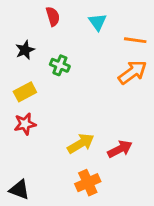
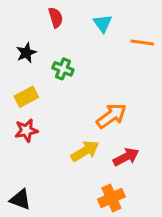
orange arrow: (132, 72) -> (111, 116), moved
orange cross: (88, 183) -> (111, 198), moved

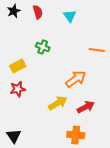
orange line: (142, 42) -> (97, 50), moved
black star: (26, 53) -> (14, 11), moved
orange cross: (111, 198) -> (76, 135), turned 30
black triangle: (20, 199) -> (14, 136), turned 35

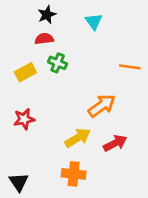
black star: (14, 11) -> (47, 15), moved
red semicircle: (38, 12) -> (44, 39), moved, turned -80
yellow rectangle: (18, 66) -> (25, 72), moved
orange cross: (76, 135) -> (74, 174), moved

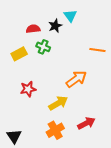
black star: (47, 15) -> (55, 26), moved
red star: (24, 119) -> (28, 89), moved
red arrow: (115, 143) -> (86, 123), moved
orange cross: (74, 174) -> (55, 130), turned -36

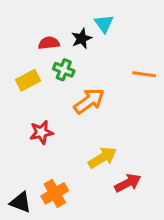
orange arrow: (76, 79) -> (89, 101), moved
yellow arrow: (58, 103) -> (102, 158), moved
orange cross: (55, 130) -> (55, 193), moved
black triangle: (14, 136) -> (21, 202), turned -35

